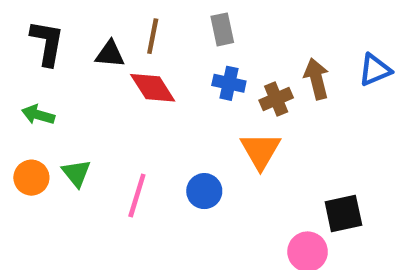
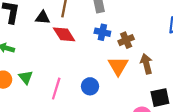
brown arrow: (317, 79) -> (146, 64), moved

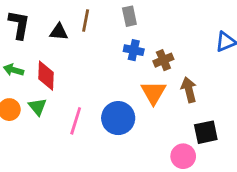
red diamond: (64, 34) -> (46, 76), moved, turned 35
blue circle: (90, 86) -> (118, 118), size x1.5

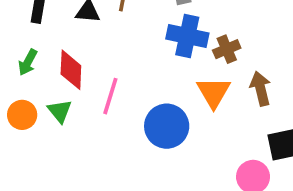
blue cross: (134, 50) -> (187, 36), size x1.5
green arrow: (14, 70) -> (28, 62), turned -78
pink line: (76, 121) -> (110, 96), moved

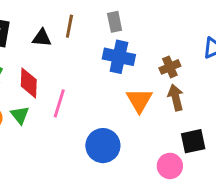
brown cross: (227, 49) -> (170, 67), moved
blue circle: (167, 126) -> (103, 146), moved

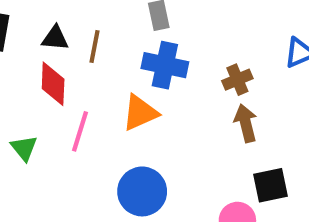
brown line: (69, 26) -> (94, 46), moved
red diamond: (29, 83) -> (53, 84), moved
orange triangle: (139, 100) -> (140, 113), moved, turned 36

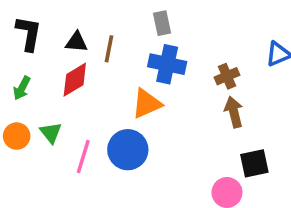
red diamond: (53, 84) -> (75, 80), turned 57
pink line: (80, 131) -> (83, 157), moved
blue circle: (142, 191) -> (128, 150), moved

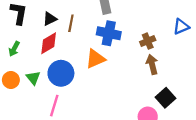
black triangle: (76, 42) -> (50, 19), turned -32
blue circle: (128, 150) -> (61, 73), moved
pink line: (83, 157) -> (54, 106), moved
black square: (254, 163) -> (165, 98), turned -30

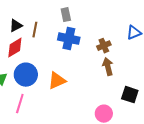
orange triangle: (95, 59) -> (57, 81), moved
black square: (165, 98) -> (130, 95), moved, turned -30

